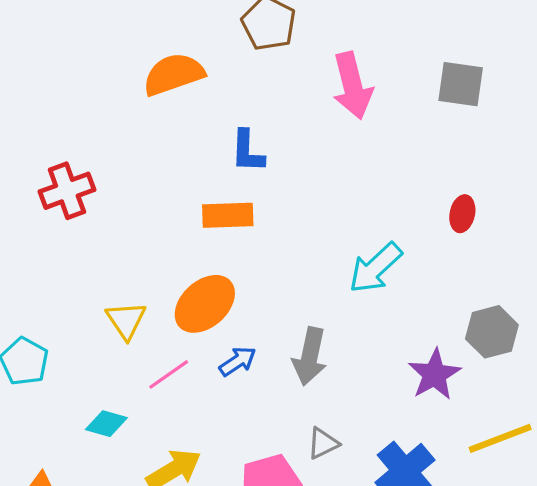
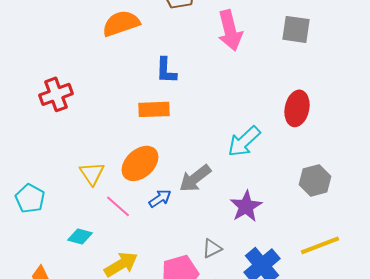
red ellipse: (462, 214) -> (297, 108), size x1.6
gray arrow: (310, 356) -> (195, 178), moved, turned 40
pink line: (169, 374) -> (118, 206), turned 76
purple star: (434, 374) -> (246, 206), moved

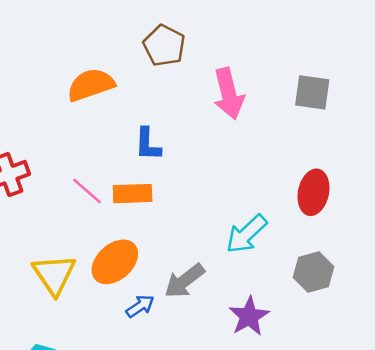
yellow triangle: (92, 173) -> (54, 275), size x1.4
gray hexagon: (315, 180) -> (313, 272), moved
pink line: (118, 206) -> (87, 191), moved

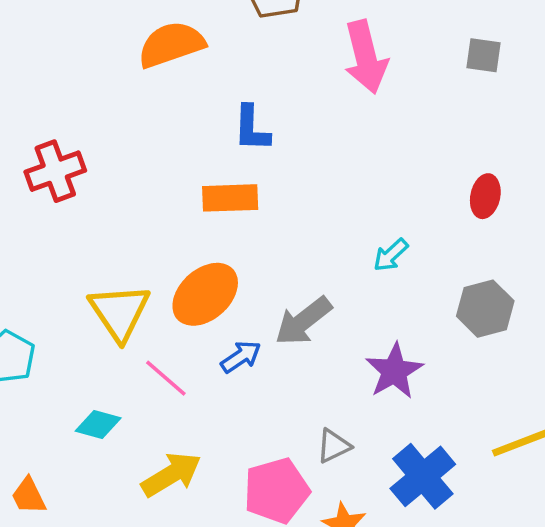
gray square: (312, 92) -> (484, 55), size x0.7
pink line: (87, 191) -> (166, 378), moved
red ellipse: (313, 192) -> (485, 196), size x0.7
cyan arrow: (246, 234) -> (391, 255), size x0.6

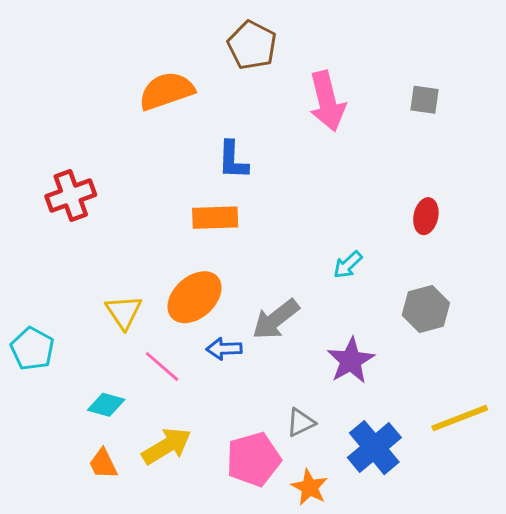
yellow triangle: (120, 312) -> (124, 312), size x0.7
blue arrow: (241, 357) -> (224, 349), turned -148
orange trapezoid: (29, 496) -> (103, 464), moved

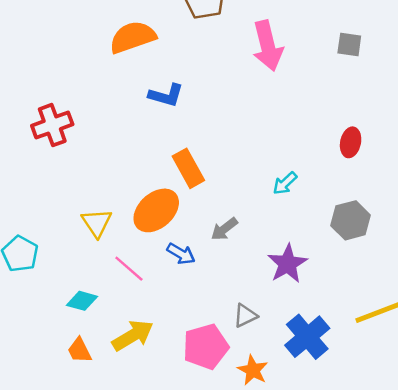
blue L-shape: (233, 160) -> (166, 95), moved, turned -76
orange rectangle: (215, 218) -> (188, 168), moved, turned 63
gray arrow: (276, 319) -> (224, 229), size x0.7
blue arrow: (224, 349) -> (181, 254), turned -148

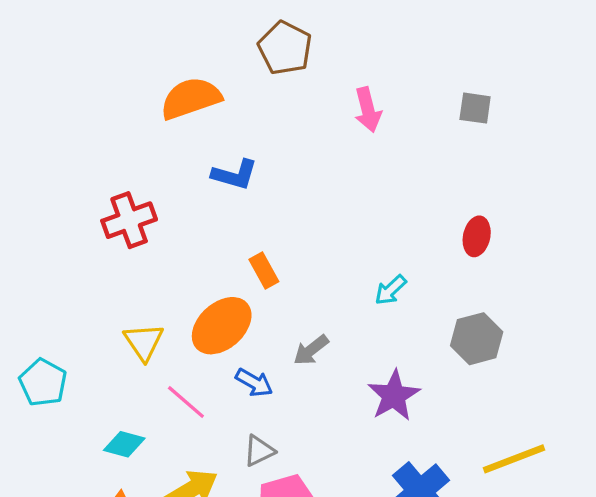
pink arrow: (268, 46) -> (368, 110), size x0.7
red cross: (52, 125) -> (129, 220), moved
orange rectangle: (188, 168) -> (264, 270), size x0.7
gray triangle: (245, 316) -> (259, 451), moved

